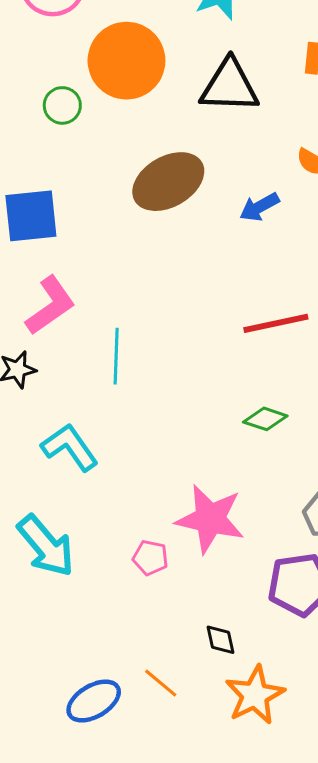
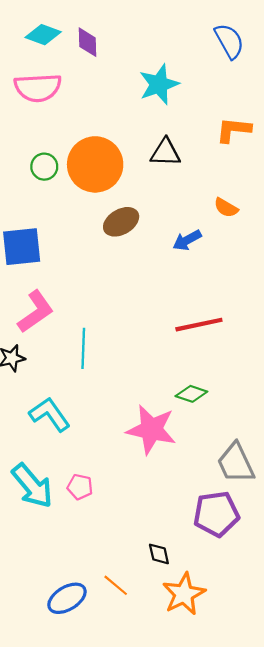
orange circle: (126, 61) -> (95, 164), moved
black triangle: (229, 86) -> (165, 153), size x0.7
brown ellipse: (168, 182) -> (121, 222), size x0.7
pink star: (210, 519) -> (151, 430), moved
pink pentagon: (150, 558) -> (80, 487), moved

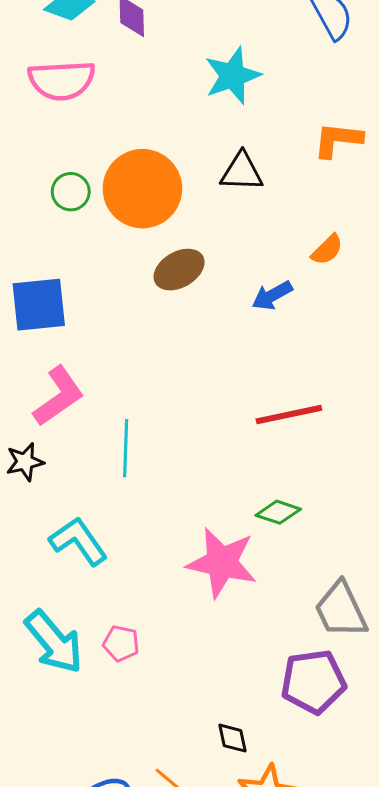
orange semicircle: (226, 208) -> (327, 250), turned -75

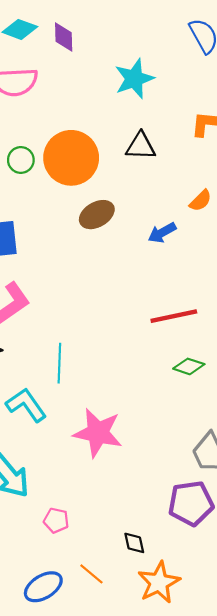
cyan line: (126, 448) -> (59, 363), moved
green diamond: (278, 512) -> (189, 366), moved
pink star: (222, 563) -> (98, 433), moved
pink pentagon: (121, 643) -> (56, 520), moved

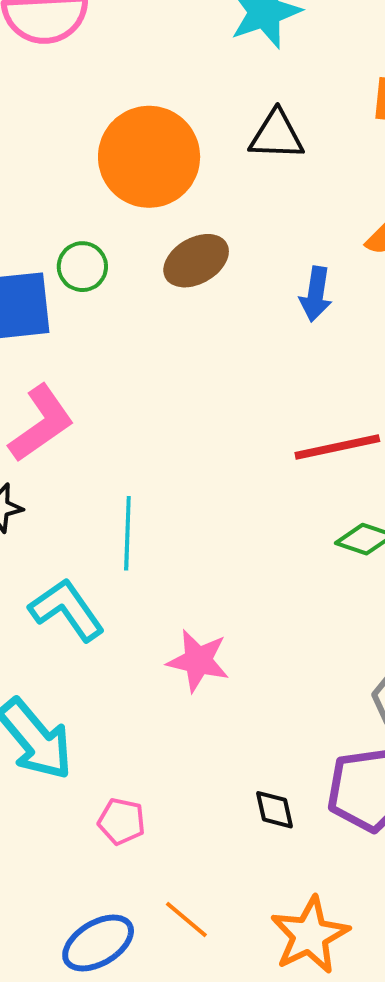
green circle: (21, 160) -> (82, 267), moved
blue arrow: (162, 233) -> (316, 294), turned -52
pink star: (98, 433) -> (198, 661), size x0.7
black diamond: (134, 543) -> (275, 810), moved

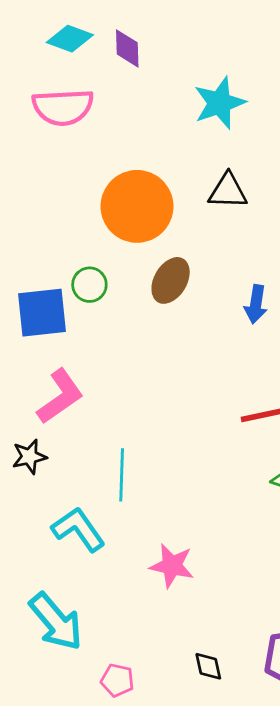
brown ellipse: (196, 261) -> (171, 280), turned -30
black diamond: (275, 810) -> (208, 666), moved

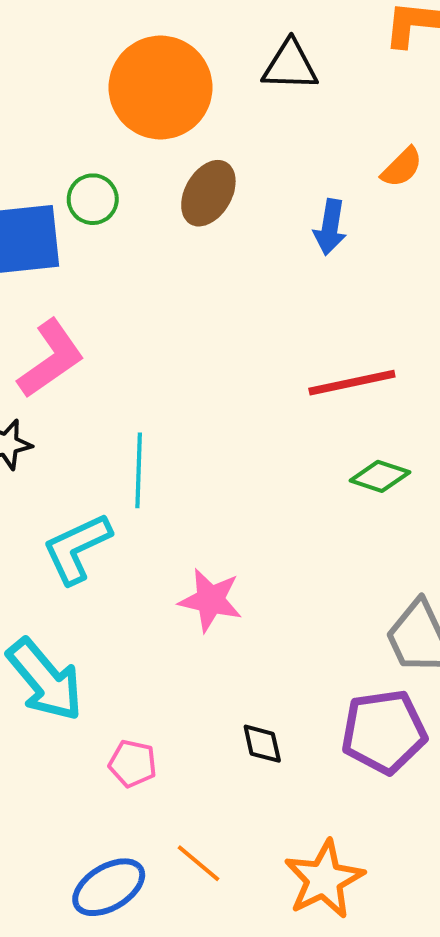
cyan L-shape: (78, 529) -> (77, 548), turned -80

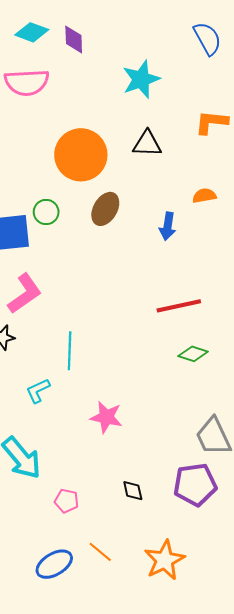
orange semicircle: (402, 167) -> (204, 196), turned -145
cyan L-shape: (77, 548) -> (38, 391), size x0.7

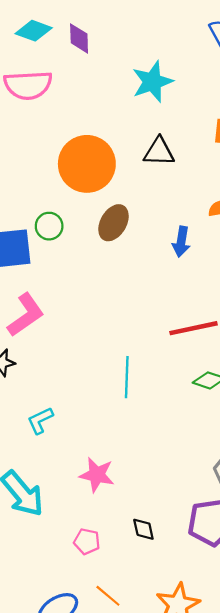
cyan line: (70, 351) -> (127, 377), moved
pink star: (106, 417) -> (97, 475), moved
pink pentagon: (67, 501) -> (87, 541), moved

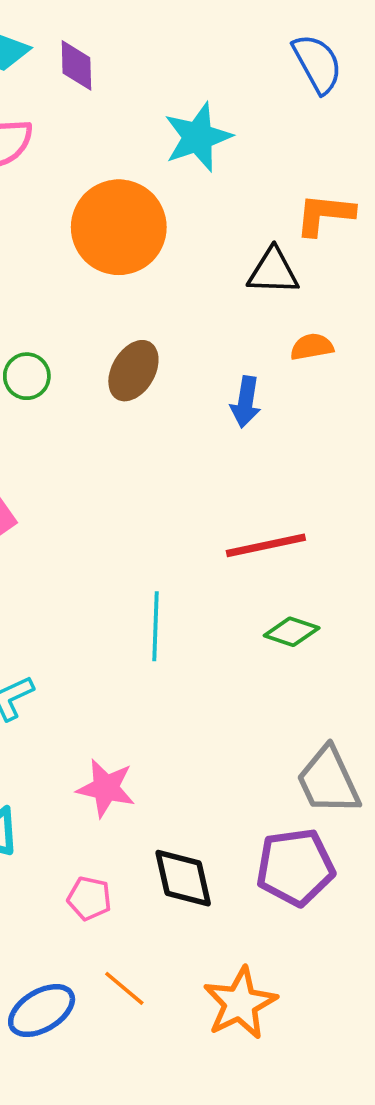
black triangle: (159, 152) -> (273, 271), moved
orange circle: (87, 164) -> (119, 227), moved
black diamond: (143, 529) -> (183, 878), size x1.6

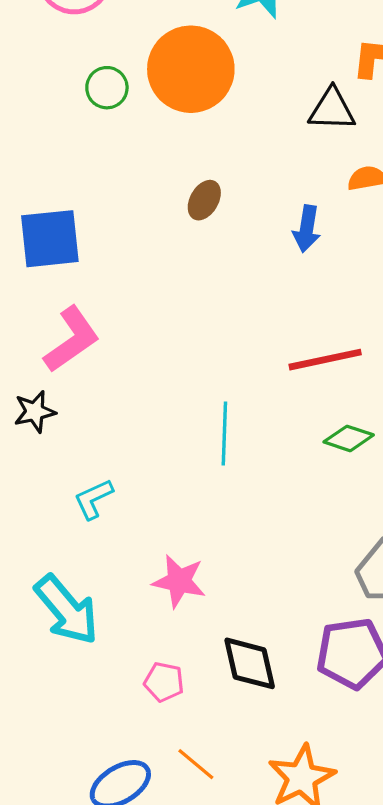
brown ellipse: (133, 371) -> (204, 200), size x0.7
green circle: (27, 376) -> (107, 88), moved

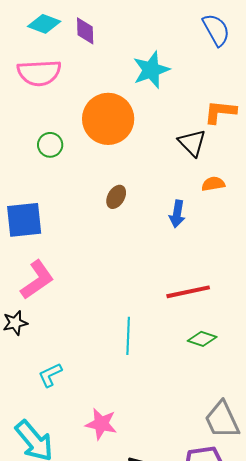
green circle: (107, 88) -> (50, 145), moved
black triangle: (332, 109) -> (192, 143), turned 44

